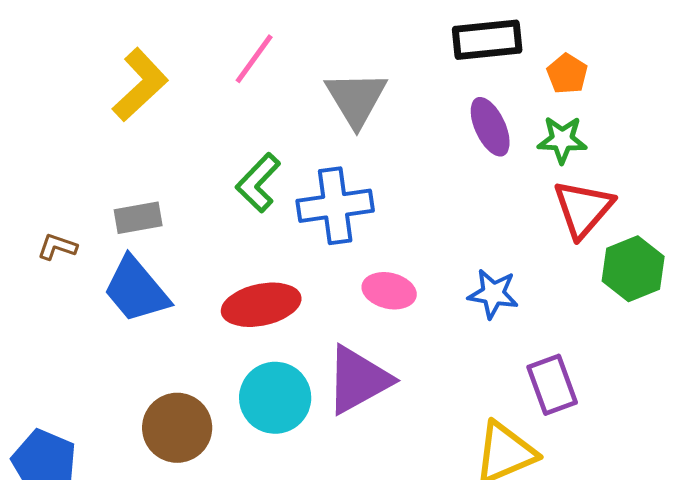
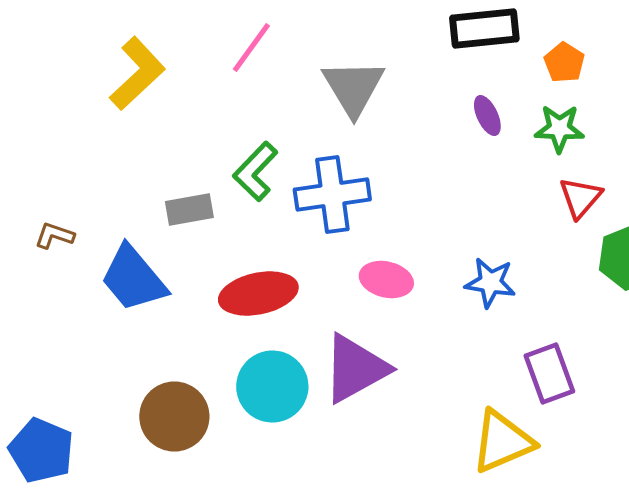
purple ellipse: (490, 127) -> (487, 116), size x0.7
red triangle: (583, 209) -> (580, 198), size x0.7
gray rectangle: (138, 218) -> (189, 210), moved

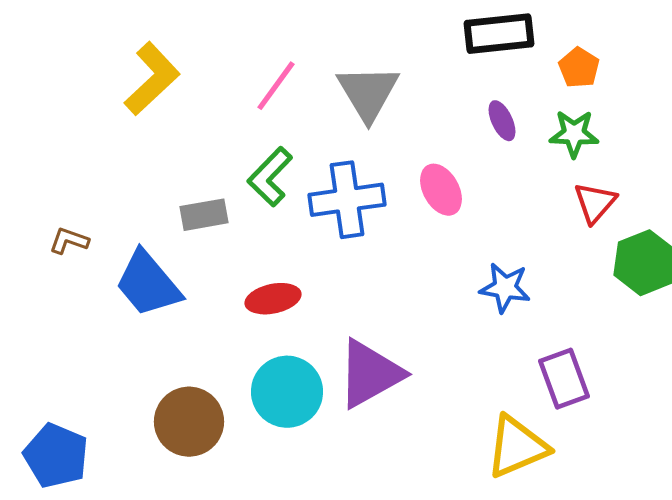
pink line: (251, 48) -> (276, 86), moved
pink ellipse: (386, 280) -> (441, 190), moved, turned 48
red ellipse: (258, 294) -> (273, 299), size x0.7

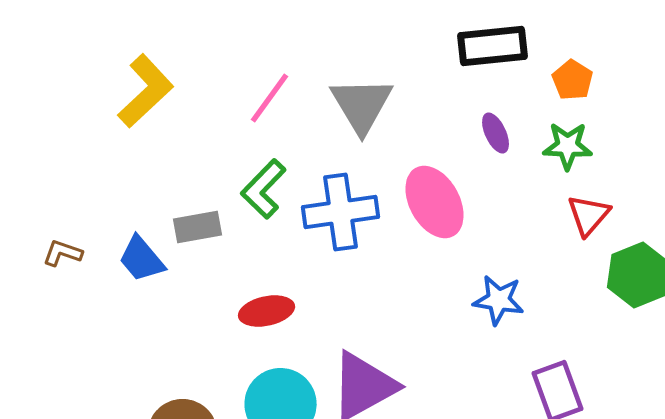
pink ellipse: (441, 190) -> (435, 202), size x1.4
blue trapezoid: (148, 284) -> (142, 259), moved, size x0.7

